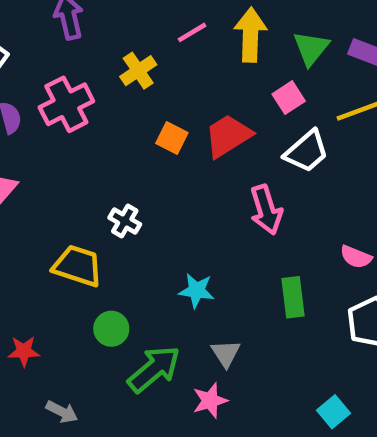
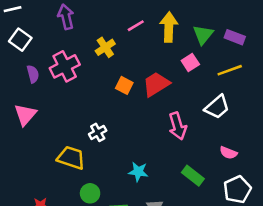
white trapezoid: (307, 151) -> (217, 107), moved
white cross: (125, 221) -> (98, 132), turned 30
green rectangle: (293, 297) -> (193, 176), turned -45

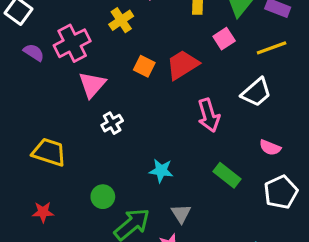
purple semicircle: (33, 74) -> (34, 52), turned -42
pink triangle: (25, 115) -> (92, 85), moved
yellow trapezoid: (71, 158) -> (49, 152), moved

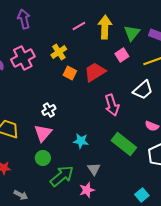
yellow cross: (121, 20) -> (59, 52), moved
pink triangle: (92, 85) -> (43, 133), moved
green rectangle: (227, 175) -> (124, 144), size x1.4

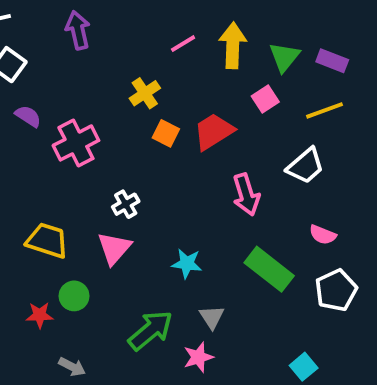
pink cross: (23, 58) -> (76, 143), moved
green circle: (43, 158) -> (74, 296), moved

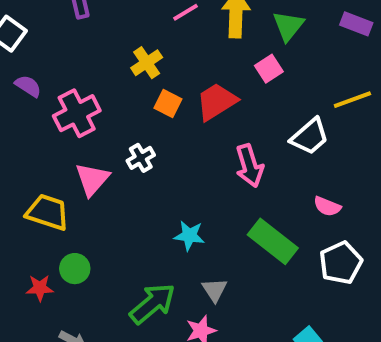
purple rectangle: (332, 61) -> (356, 24), moved
yellow line: (325, 110) -> (352, 100), moved
white cross: (126, 204) -> (141, 158), moved
pink triangle: (114, 248) -> (92, 179), moved

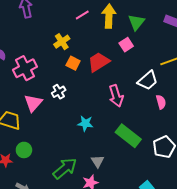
pink semicircle: (327, 206) -> (161, 102), moved, turned -128
cyan star: (189, 236) -> (85, 123), moved

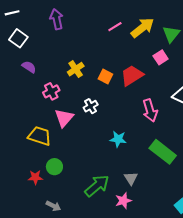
yellow arrow: (109, 16) -> (143, 28), turned 50
yellow cross: (62, 42) -> (76, 69), moved
pink cross: (25, 68) -> (51, 91), moved, size x0.7

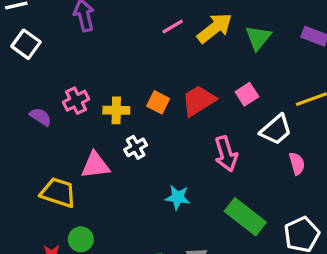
pink square: (161, 57) -> (247, 94), moved
purple semicircle: (29, 67) -> (41, 117), moved
yellow cross: (76, 69) -> (116, 110), moved, turned 35
pink cross: (51, 91) -> (76, 101), moved
pink triangle: (64, 118) -> (95, 165), turned 42

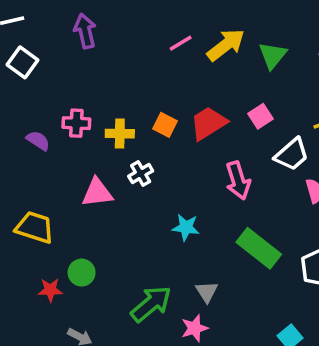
pink cross: (76, 101) -> (76, 123), turned 30
yellow trapezoid: (58, 193) -> (35, 227), moved

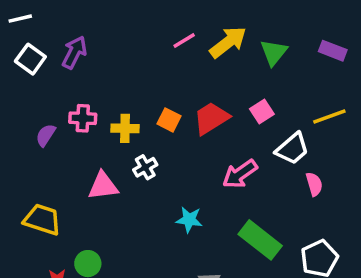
purple arrow: (85, 31) -> (74, 52), moved, turned 40
purple semicircle: (38, 141) -> (46, 135), turned -90
pink arrow: (238, 180) -> (240, 174), turned 72

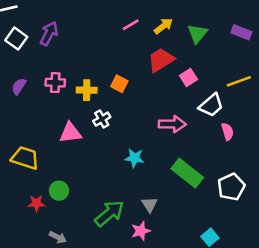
yellow arrow: (228, 42) -> (163, 26), size x0.7
red trapezoid: (211, 118) -> (161, 60), moved
purple semicircle: (46, 135) -> (19, 86), moved
pink arrow: (240, 174) -> (172, 124), turned -144

